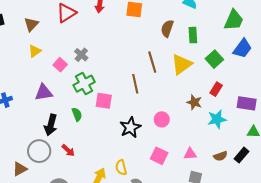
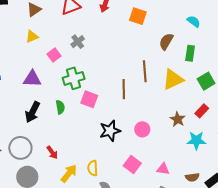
gray cross: (81, 55) -> (78, 42), moved
red arrow: (68, 150) -> (52, 152), moved
gray circle: (39, 151) -> (20, 148), moved

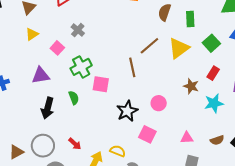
brown line: (145, 71) -> (149, 46), turned 65
pink square: (132, 164) -> (147, 134), moved
yellow semicircle: (93, 168) -> (118, 151), turned 126

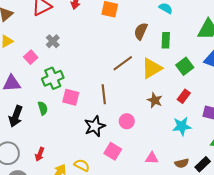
brown line: (132, 67) -> (104, 94), moved
brown star: (191, 86) -> (155, 100), moved
red arrow: (75, 144) -> (40, 154), turned 64

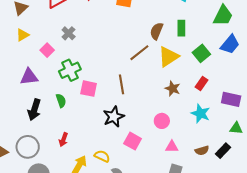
brown semicircle: (141, 31) -> (157, 31), moved
pink circle: (127, 121) -> (162, 121), moved
cyan star: (182, 126) -> (201, 114), turned 30
red arrow: (40, 154) -> (63, 140), moved

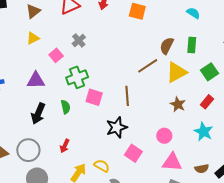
pink triangle: (172, 147) -> (172, 162), size x1.5

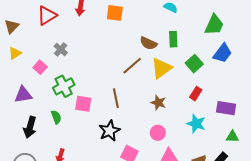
brown semicircle: (167, 46) -> (148, 43), turned -84
brown star: (178, 104) -> (158, 103), moved

